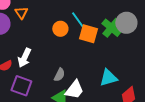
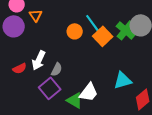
orange square: (88, 34) -> (103, 36), turned 30
gray semicircle: (59, 75) -> (57, 69), moved
purple square: (21, 86) -> (50, 88), moved, turned 30

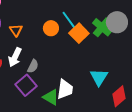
orange triangle: (36, 15) -> (16, 30), moved
cyan triangle: (123, 80) -> (99, 77), turned -42
white trapezoid: (89, 92) -> (65, 89), turned -30

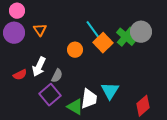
orange circle: (51, 28) -> (75, 50), moved
orange triangle: (16, 30) -> (40, 30), moved
cyan triangle: (99, 77) -> (110, 91), moved

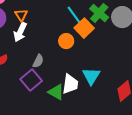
green cross: (126, 37) -> (99, 13), moved
orange circle: (75, 50) -> (66, 41), moved
white arrow: (39, 67) -> (20, 32), moved

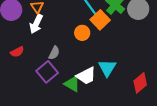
white trapezoid: (70, 84) -> (86, 76), turned 55

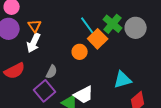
red semicircle: (17, 52) -> (15, 71), size x1.5
cyan triangle: (107, 68) -> (123, 80), moved, turned 42

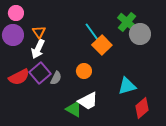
green cross: (113, 24) -> (127, 22), moved
orange circle: (80, 52) -> (84, 71), moved
purple square: (45, 91) -> (40, 73), moved

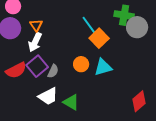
green cross: (127, 22) -> (124, 15), turned -30
cyan triangle: (127, 86) -> (103, 67), moved
white trapezoid: (88, 101) -> (48, 96), moved

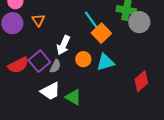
white arrow: (35, 42) -> (63, 45), moved
red diamond: (139, 101) -> (141, 81), moved

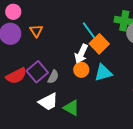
white arrow: (63, 45) -> (81, 54), moved

